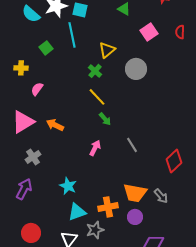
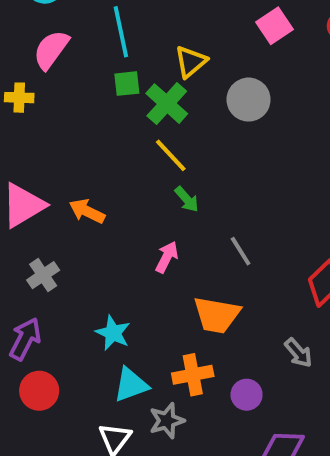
green square: (46, 48) -> (127, 84), moved, turned 32
green cross: (95, 71) -> (167, 104), size x1.5
pink semicircle: (37, 89) -> (51, 50), moved, size x1.5
orange trapezoid: (135, 193) -> (217, 315), moved
red circle: (31, 233) -> (39, 391), moved

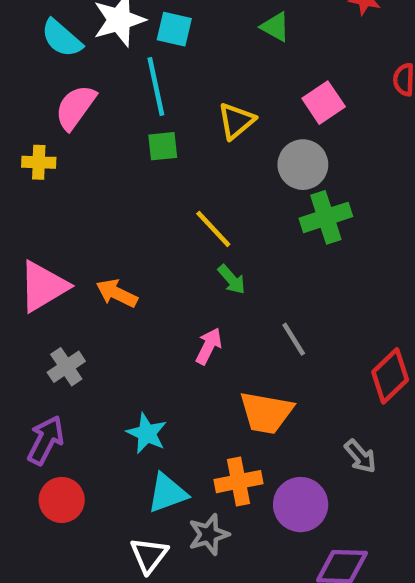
pink square: (274, 26) -> (324, 103), moved
green cross: (167, 104) -> (326, 217), moved, turned 30
purple circle: (247, 395) -> (301, 505), size x1.5

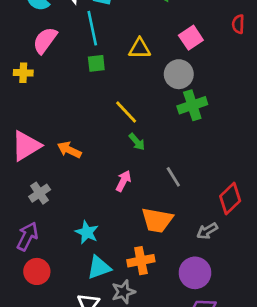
yellow triangle: (236, 121) -> (140, 48), turned 40
gray arrow: (360, 456) -> (207, 231), moved, turned 100
purple circle: (301, 505) -> (195, 273), moved

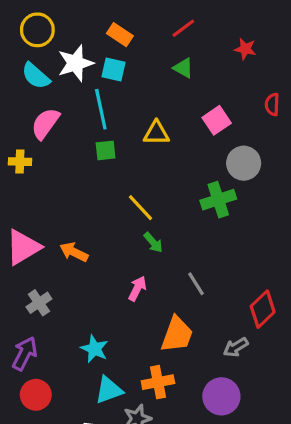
gray circle: (179, 74) -> (244, 163), moved
orange trapezoid: (157, 220) -> (177, 335), turned -80

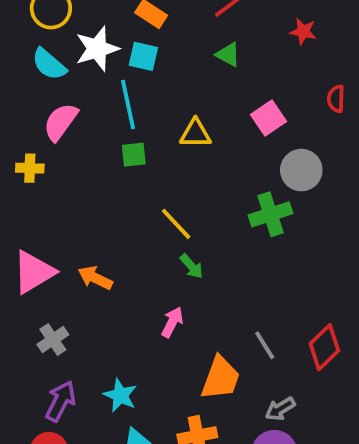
gray line: (196, 284) -> (265, 345), moved
gray arrow: (236, 347) -> (280, 409), moved
purple arrow: (25, 354) -> (61, 401), moved

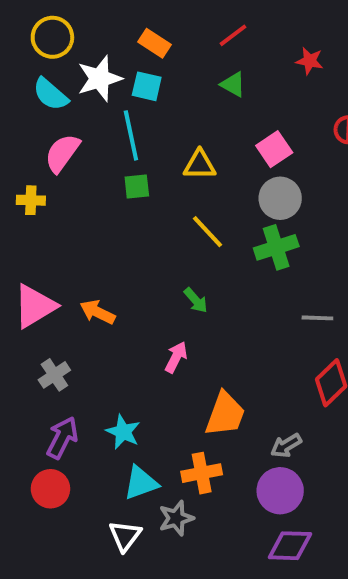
gray circle: (301, 170) -> (280, 198), moved
yellow line: (176, 224) -> (208, 232), moved
gray line: (265, 345) -> (317, 318), moved, turned -56

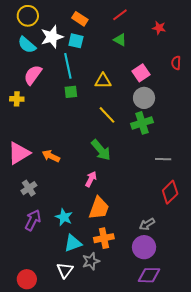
green arrow: (196, 300) -> (101, 150), size x1.6
orange trapezoid: (225, 414) -> (99, 208), moved
red circle: (50, 489) -> (27, 279), moved

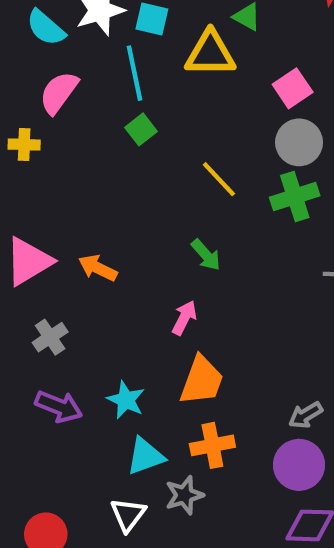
yellow triangle: (103, 81) -> (210, 54), moved, size x1.4
green square: (71, 92) -> (141, 129), turned -32
green arrow: (101, 150) -> (206, 255), size x0.7
purple arrow: (33, 220) -> (59, 406), turned 85

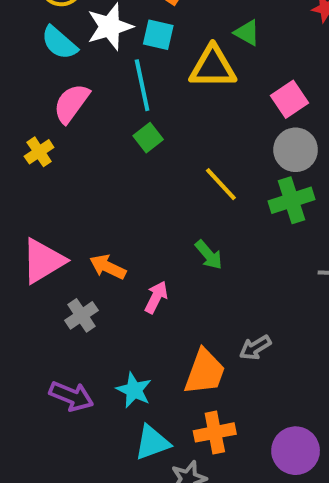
yellow cross: (24, 145) -> (39, 152), turned -36
pink arrow: (184, 318) -> (156, 297), moved
gray cross: (50, 337) -> (81, 315), moved
gray arrow: (305, 415) -> (255, 348), moved

